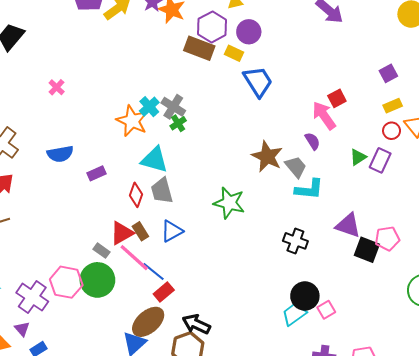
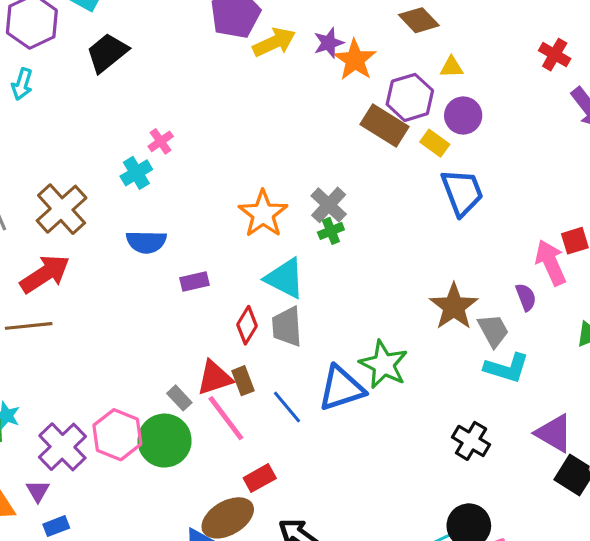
cyan cross: (149, 107) -> (136, 173), moved
blue triangle: (172, 231) -> (341, 388), moved, size x1.4
blue line: (154, 272) -> (287, 407), moved

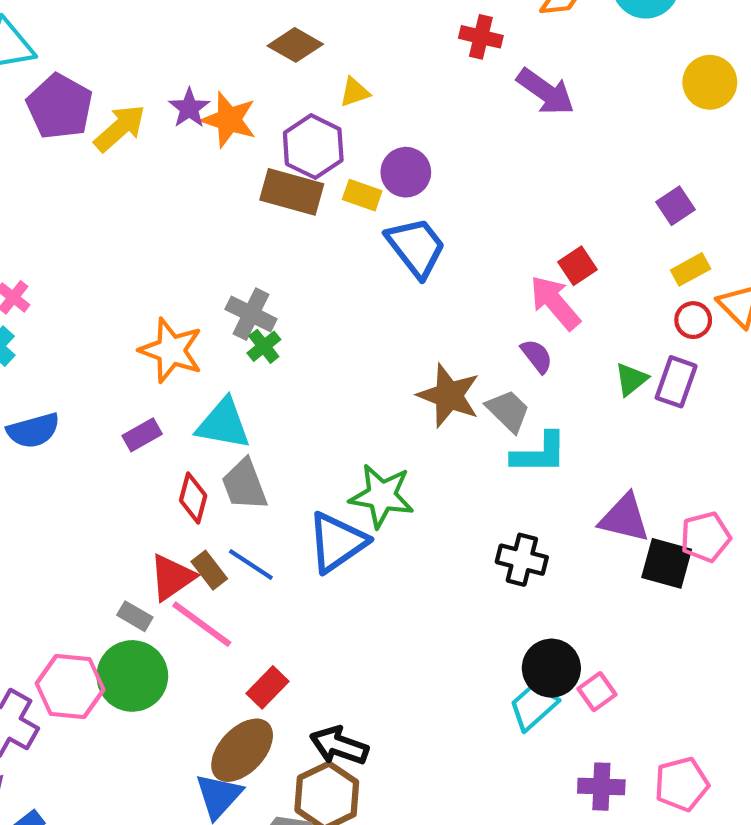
purple circle: (463, 115) -> (406, 172), moved
purple rectangle: (195, 282) -> (142, 435), moved
blue line: (287, 407) -> (251, 564), moved

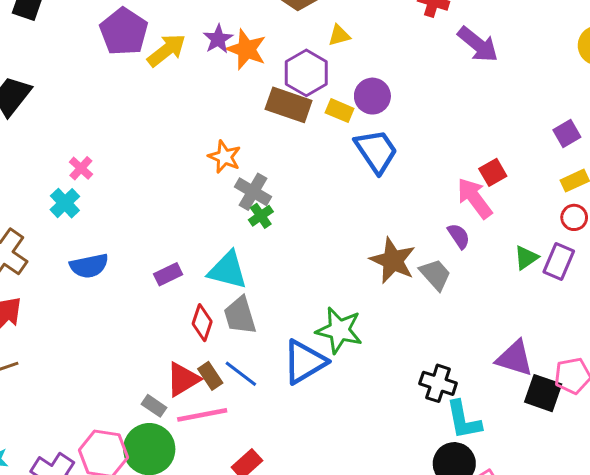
orange star: (171, 350) -> (225, 157), moved, size x0.7
cyan L-shape: (539, 453) -> (464, 420), moved, turned 75
pink line: (202, 624) -> (202, 415), turned -51

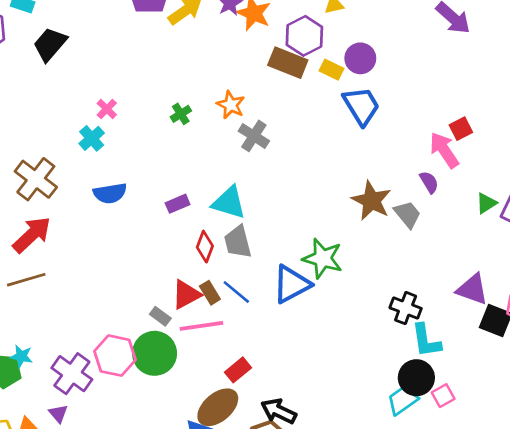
green cross: (261, 216) -> (181, 114), moved

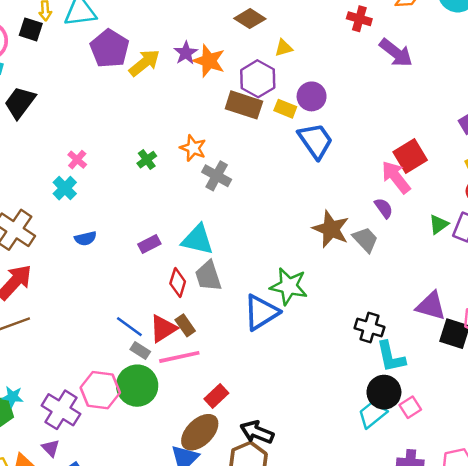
red square: (461, 129) -> (410, 156), size x1.5
blue semicircle: (110, 193) -> (85, 238), size x0.7
blue line: (236, 292) -> (129, 327), moved

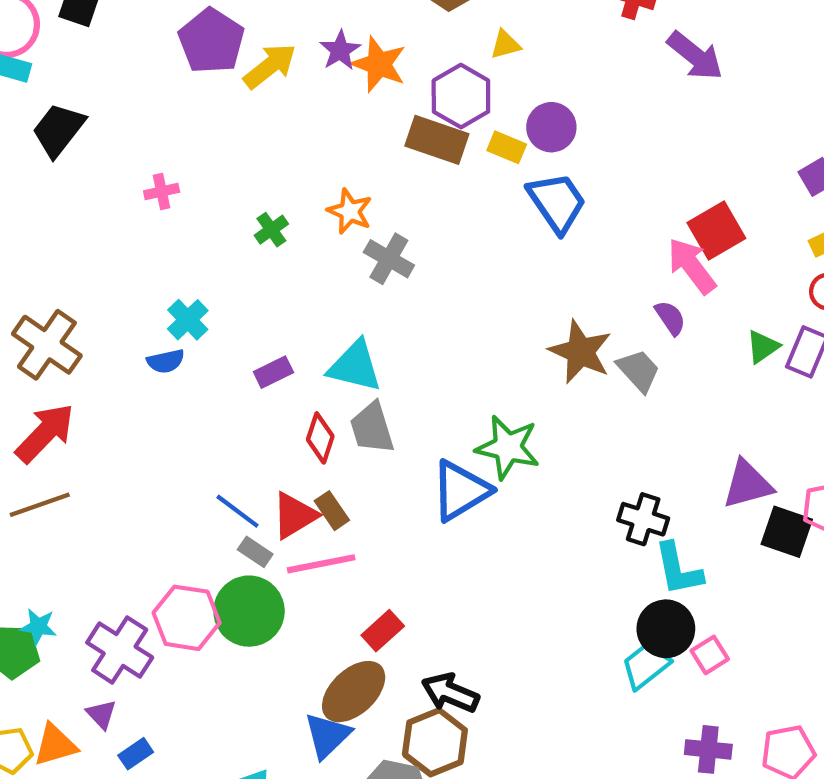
pink cross: (77, 160) -> (162, 192), moved, turned 36
cyan cross: (65, 188) -> (188, 320), moved
purple triangle: (431, 306) -> (748, 484), turned -32

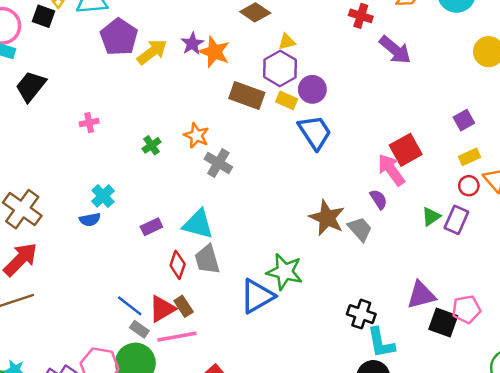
purple hexagon: (461, 96) -> (280, 68), moved

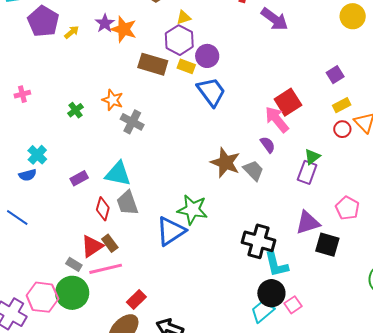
yellow arrow: (152, 52) -> (72, 32), size x0.6
purple rectangle: (456, 220) -> (307, 172), moved
blue line: (130, 306) -> (17, 217), moved
pink pentagon: (466, 309) -> (347, 208), moved, turned -30
black cross: (361, 314) -> (259, 241), size x1.4

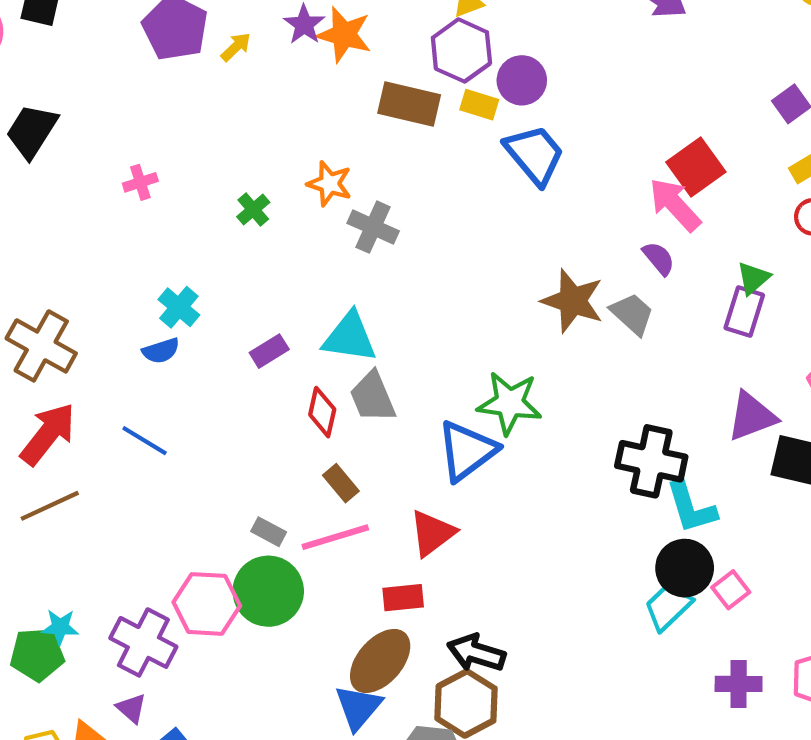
red triangle: (92, 246) -> (432, 533), moved
red rectangle: (136, 300) -> (403, 598), turned 42

